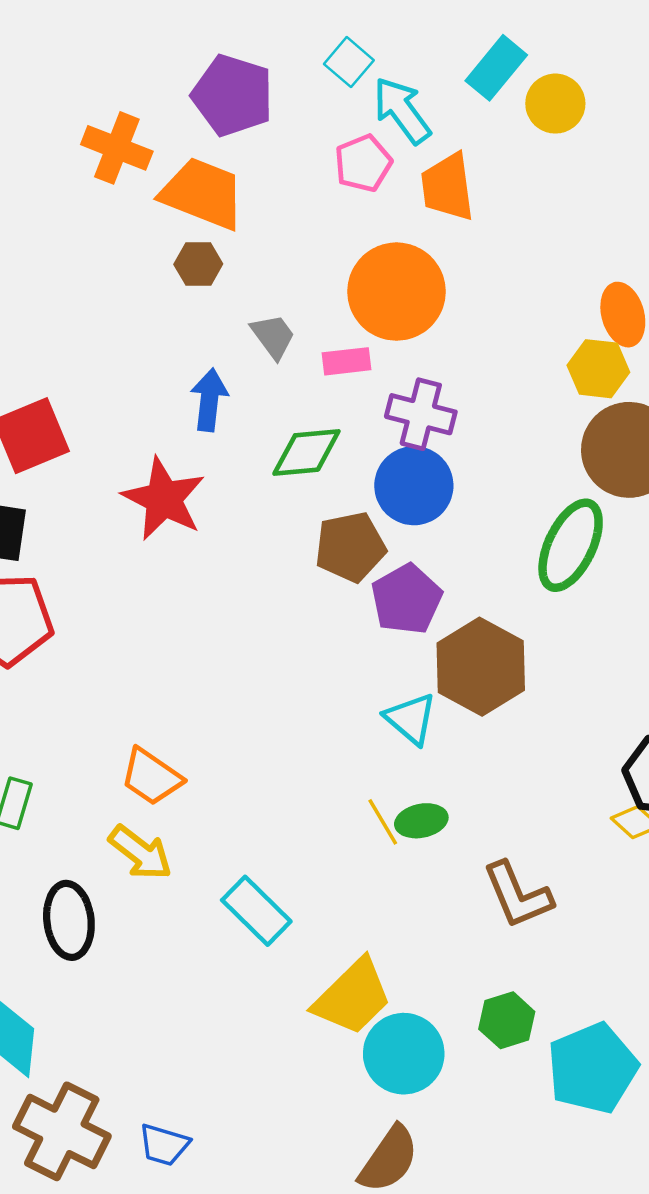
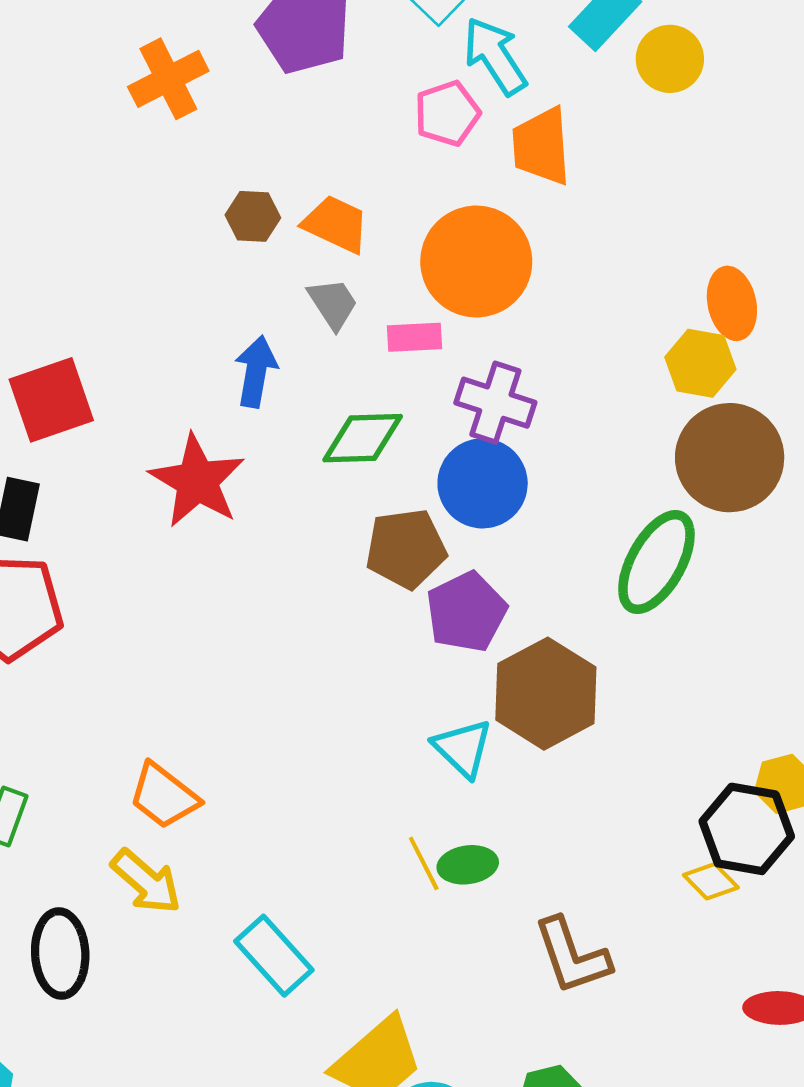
orange cross: (117, 148) -> (168, 79), turned 38
orange trapezoid: (203, 194) -> (336, 224), moved, size x0.7

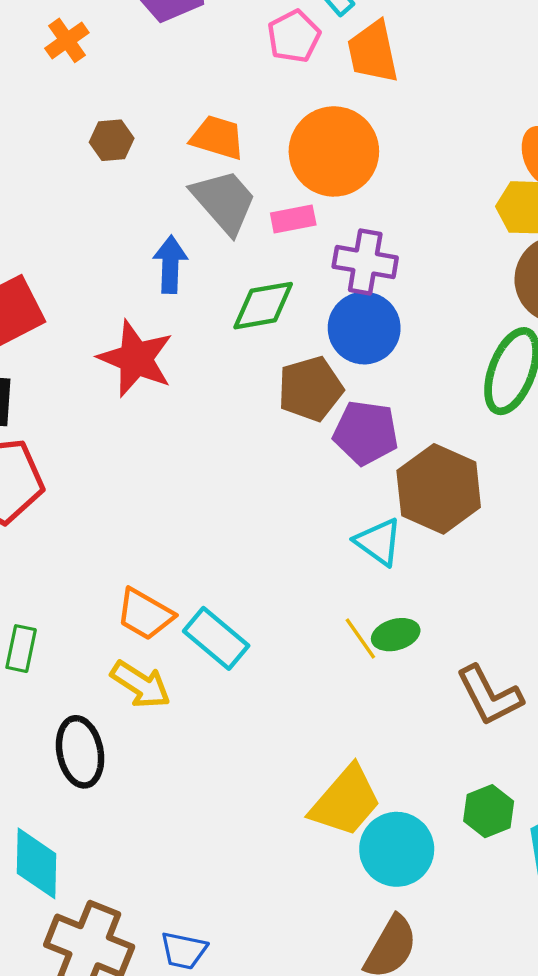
orange cross: (168, 79) -> (67, 40), size x0.7
brown hexagon: (253, 216) -> (112, 140), moved
gray trapezoid: (333, 304) -> (224, 201), size x1.6
purple pentagon: (466, 612) -> (366, 433), turned -30
cyan rectangle: (274, 956) -> (216, 638), moved

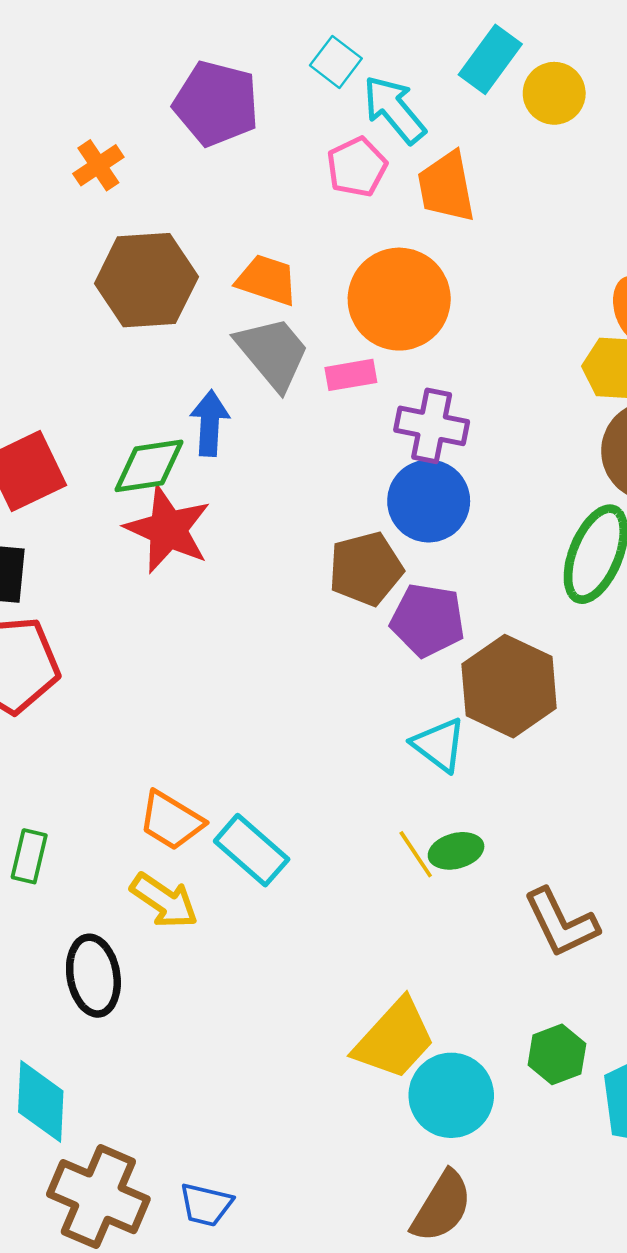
brown hexagon: (112, 140) -> (146, 280), size x2.0
green diamond: (263, 306) -> (149, 466), moved

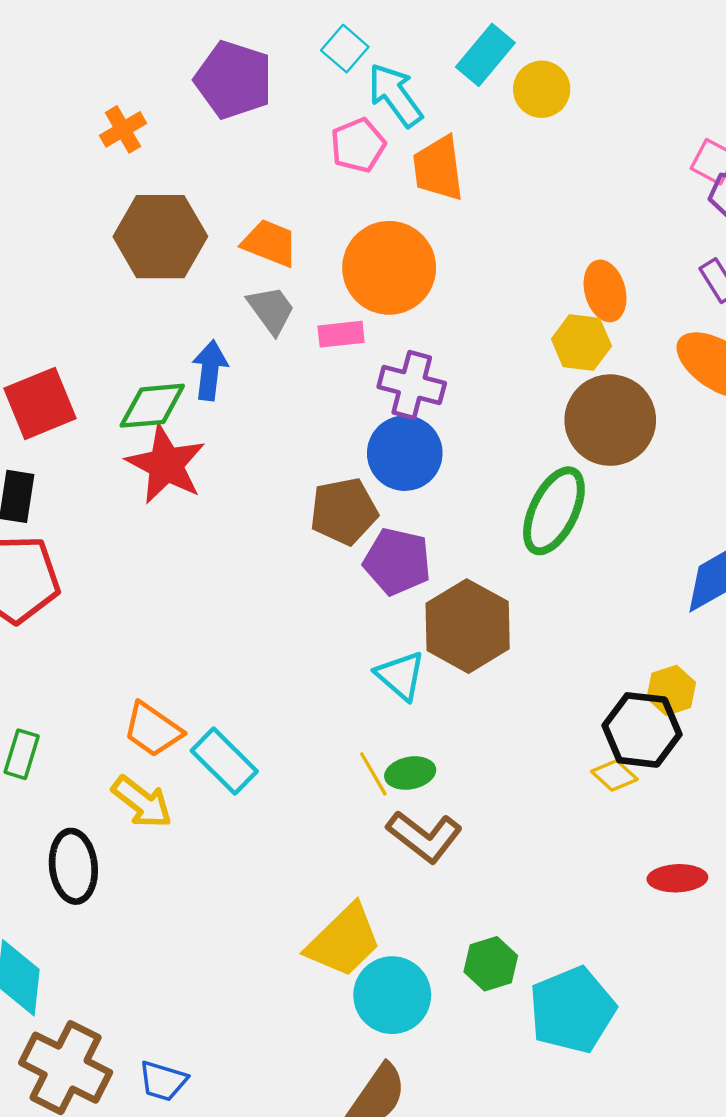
gray trapezoid: (273, 353) -> (271, 310), size x0.7
brown L-shape: (561, 923) -> (424, 836), moved, turned -30

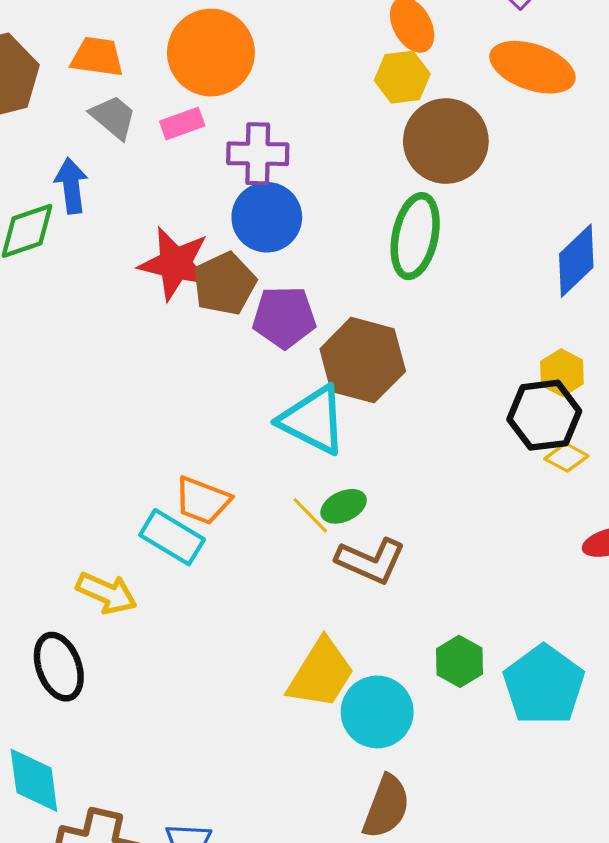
red star: (166, 465) -> (175, 264), moved
cyan triangle: (401, 676) -> (313, 420), size x1.5
orange trapezoid: (153, 730) -> (202, 500), moved
yellow diamond: (614, 775) -> (566, 457), moved

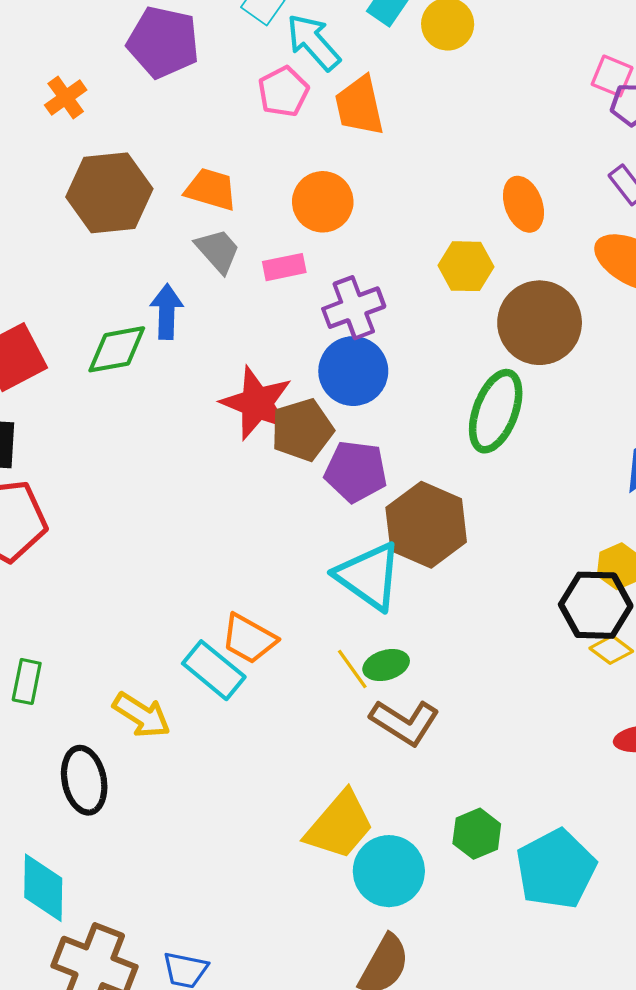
orange circle: (211, 53) -> (323, 202), size x0.7
yellow hexagon: (402, 77) -> (466, 266), moved
purple cross: (258, 154) -> (354, 308), turned -30

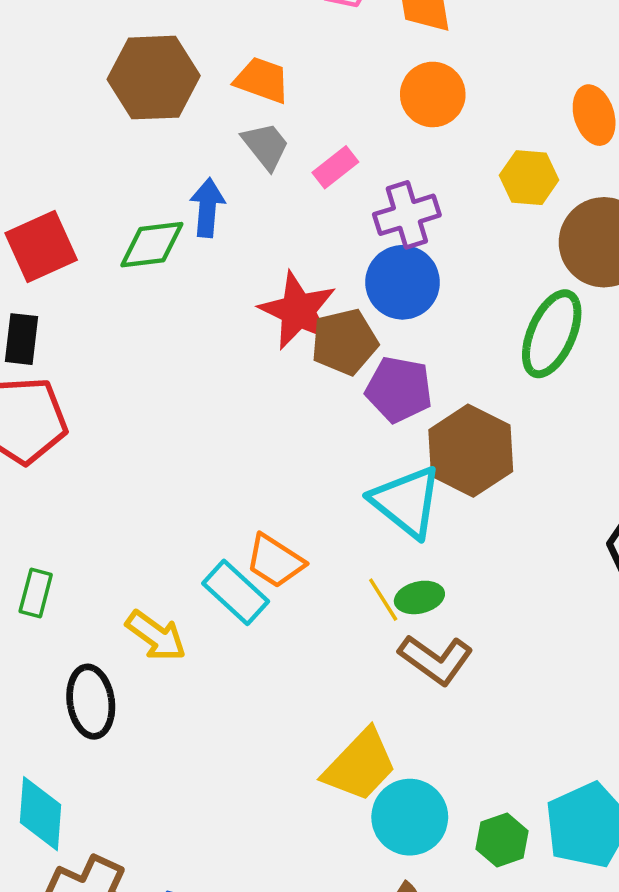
orange circle: (323, 202) -> (433, 94), moved
pink rectangle: (284, 267) -> (335, 167), turned -30
green hexagon: (477, 834) -> (502, 840), moved

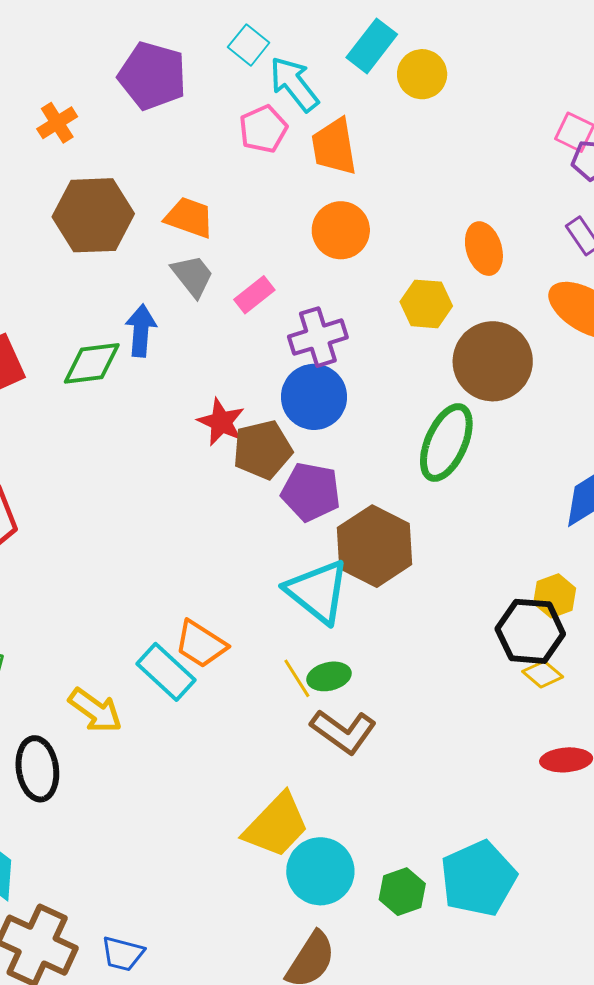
red star: (298, 311) -> (221, 422), size x0.7

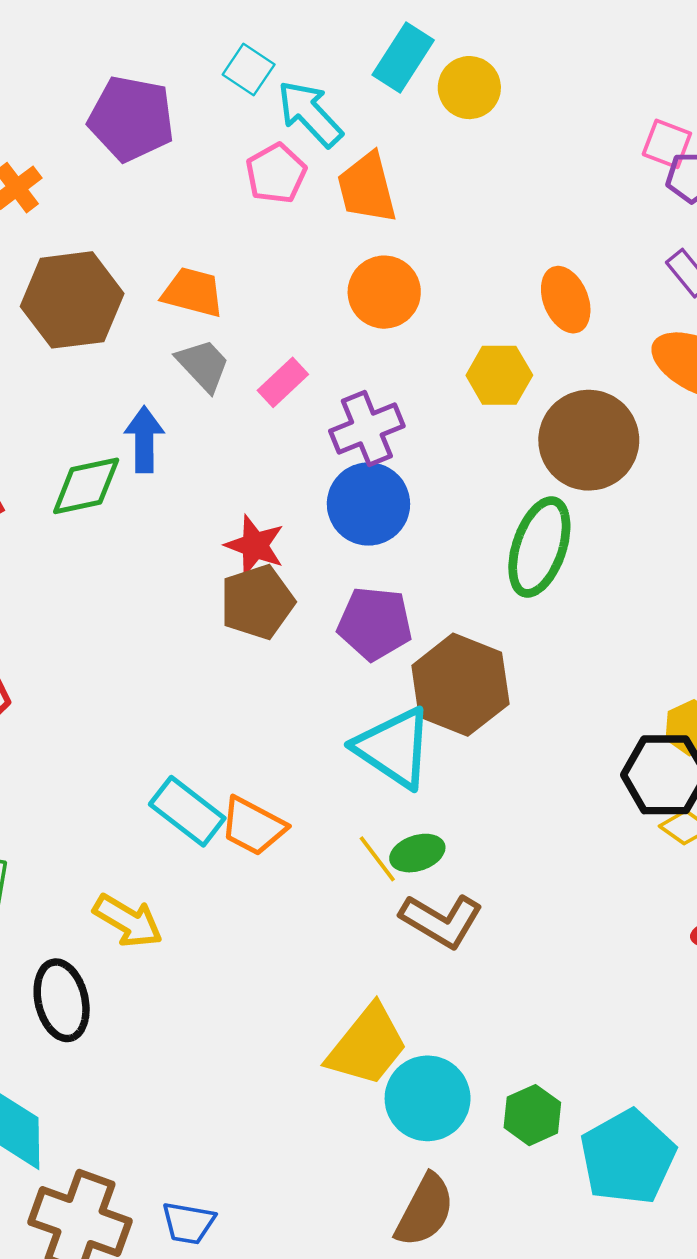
brown pentagon: (262, 450) -> (257, 602), moved
cyan rectangle: (166, 672) -> (187, 811), moved
cyan pentagon: (478, 878) -> (628, 1157), moved

